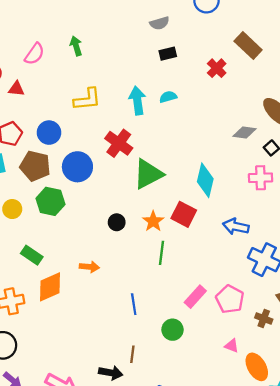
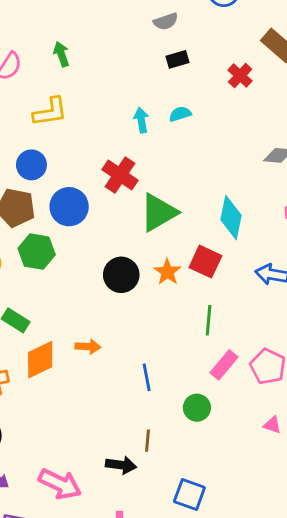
yellow L-shape: (87, 99) -> (50, 112), moved
cyan arrow: (137, 101) -> (141, 120), size x0.7
black circle: (117, 222) -> (121, 275), size x1.6
green line: (161, 253) -> (209, 320), moved
orange arrow: (89, 267) -> (88, 347), moved

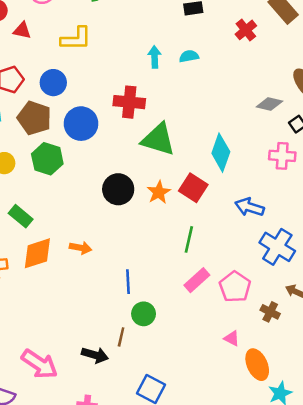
red cross: (120, 175) -> (129, 102), turned -36
green triangle: (159, 212) -> (158, 139), turned 39
green circle: (197, 408) -> (144, 314), moved

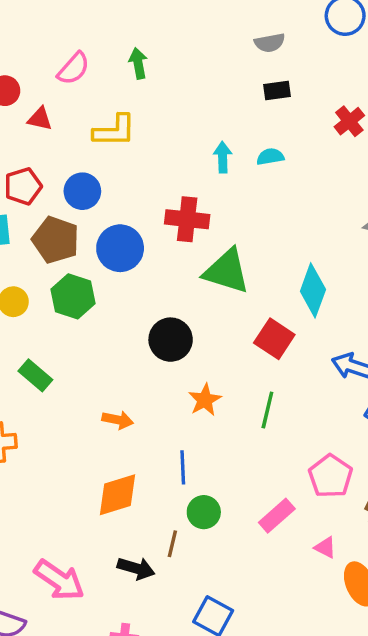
orange star: (159, 192) -> (205, 400), moved
orange diamond: (37, 253) -> (117, 495), moved
pink rectangle: (197, 280) -> (277, 516), moved

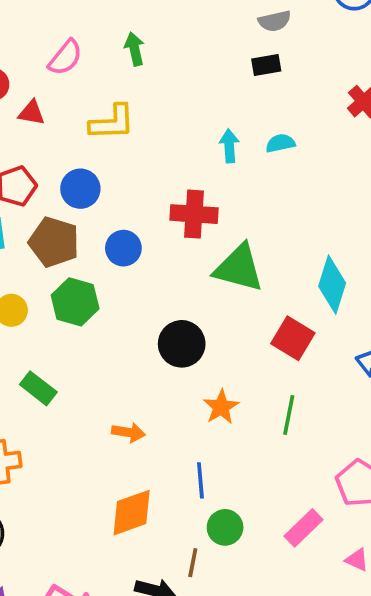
black rectangle: (277, 91) -> (266, 65), moved
blue circle: (120, 248) -> (123, 248), size x0.7

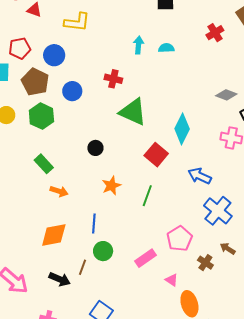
red cross: (194, 214) -> (113, 79), size x0.7
black circle: (182, 344) -> (95, 148), size x0.6
green rectangle: (38, 388) -> (44, 164), moved

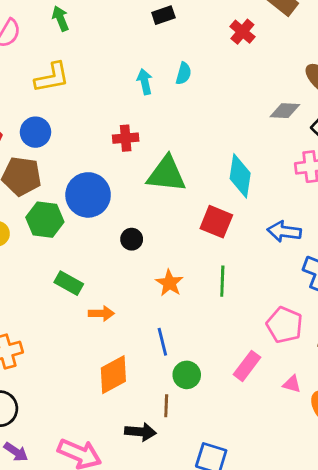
cyan semicircle: (166, 48) -> (184, 73), turned 126
blue circle: (72, 91) -> (88, 195), moved, size x1.6

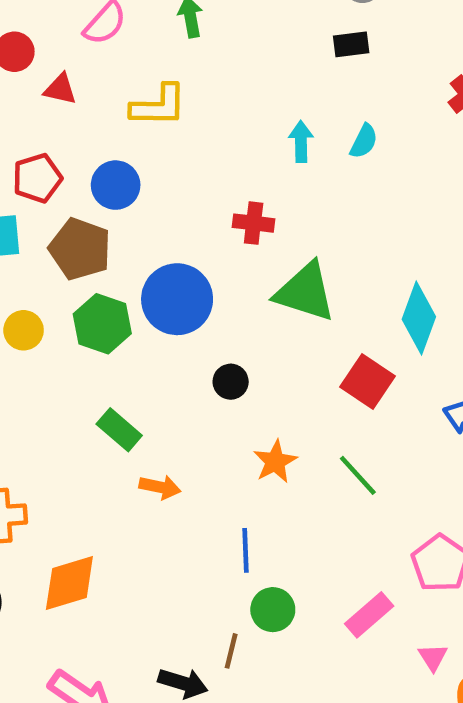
green line: (222, 281) -> (358, 475), turned -56
orange diamond: (113, 375) -> (69, 583), moved
pink triangle: (292, 384) -> (433, 657), turned 30

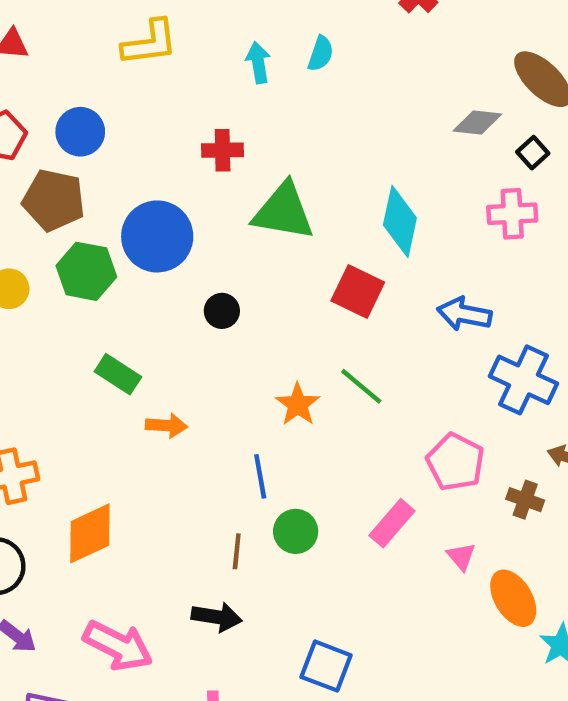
yellow L-shape: (158, 106) -> (150, 43), moved
orange star: (275, 462) -> (298, 404), moved
brown line: (231, 651) -> (237, 551), moved

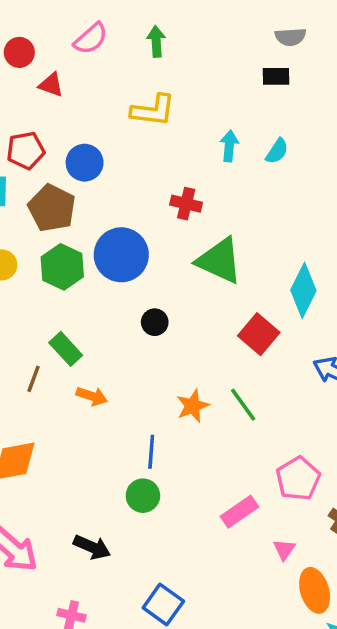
green circle: (296, 531) -> (143, 496), moved
brown line: (237, 551) -> (34, 379), moved

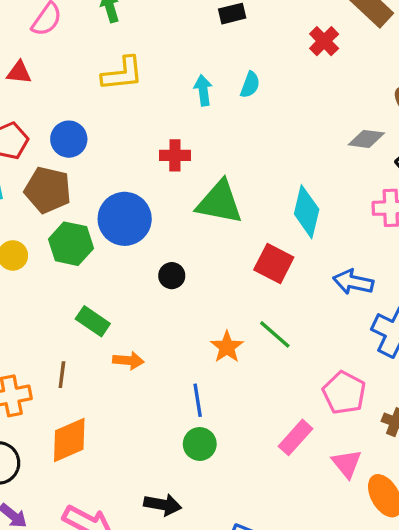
brown line: (34, 379) -> (62, 375), moved
pink triangle: (284, 549) -> (347, 463), size x1.4

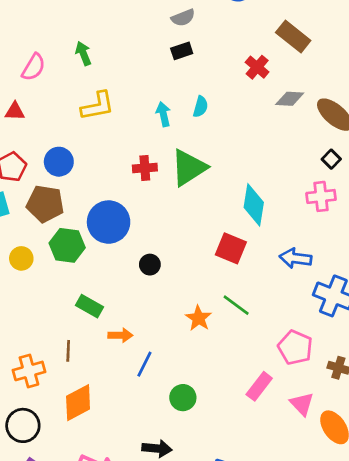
gray diamond: (366, 139) -> (290, 99), moved
green triangle: (220, 202) -> (189, 168), moved, turned -39
blue line: (198, 400) -> (144, 364), moved, turned 40

